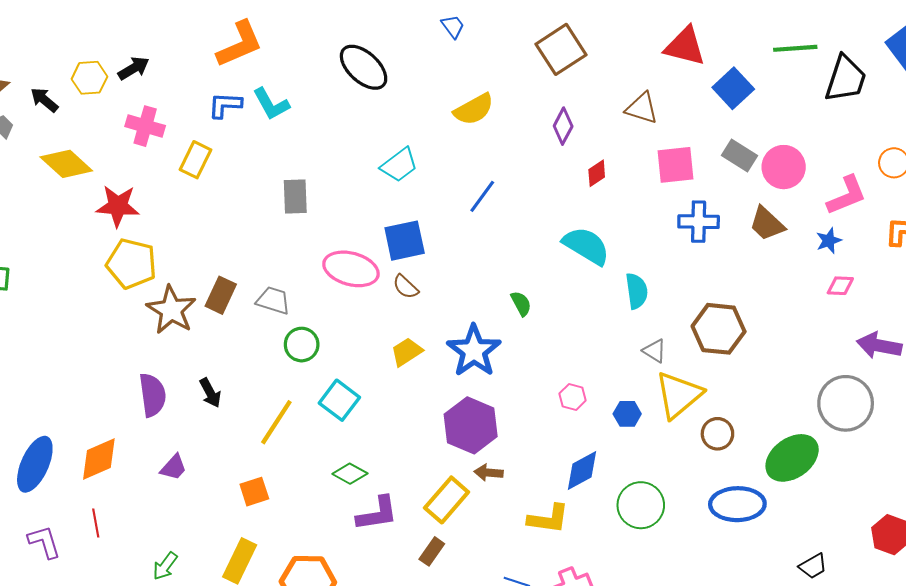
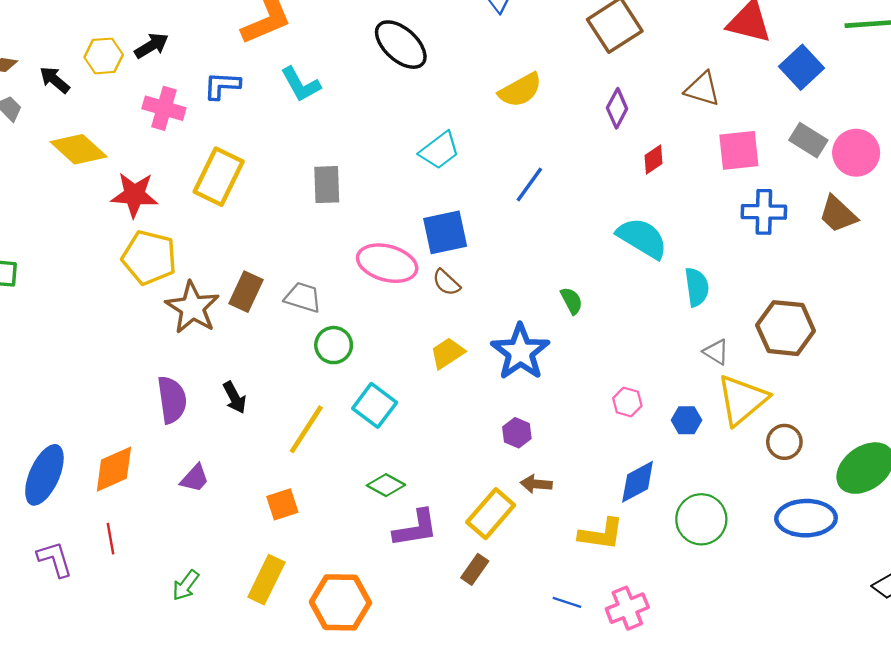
blue L-shape: (225, 105) -> (222, 86), moved
yellow rectangle: (196, 160) -> (219, 177), moved, size x1.4
purple hexagon: (471, 425) -> (517, 433), size x0.5

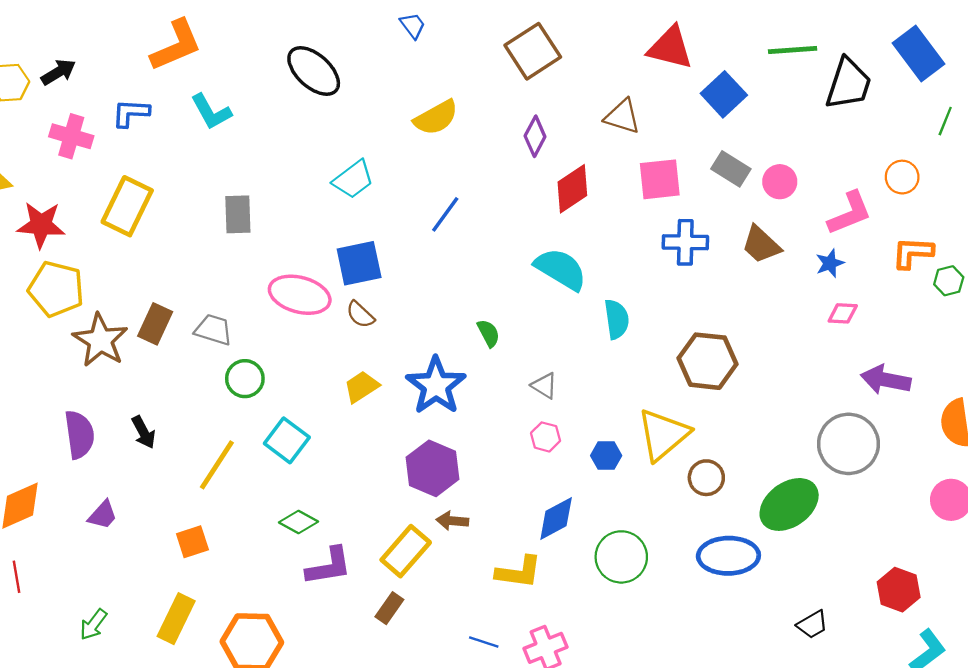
pink circle: (856, 153) -> (780, 182), size x0.7
red diamond: (653, 160) -> (572, 189), size x1.6
gray triangle: (716, 352) -> (544, 386), moved
purple hexagon: (517, 433) -> (432, 468), size x1.8

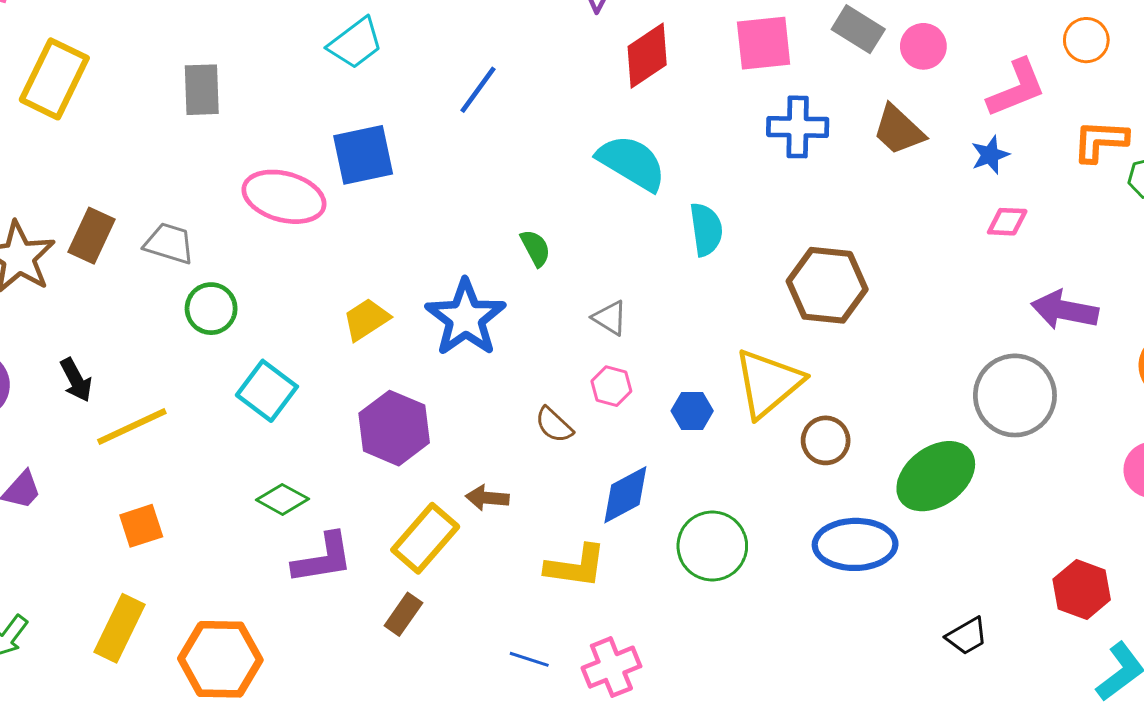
brown semicircle: (360, 315) -> (554, 425), moved
yellow line: (217, 465) -> (132, 427), moved, turned 32
purple hexagon: (432, 468) -> (394, 428), moved

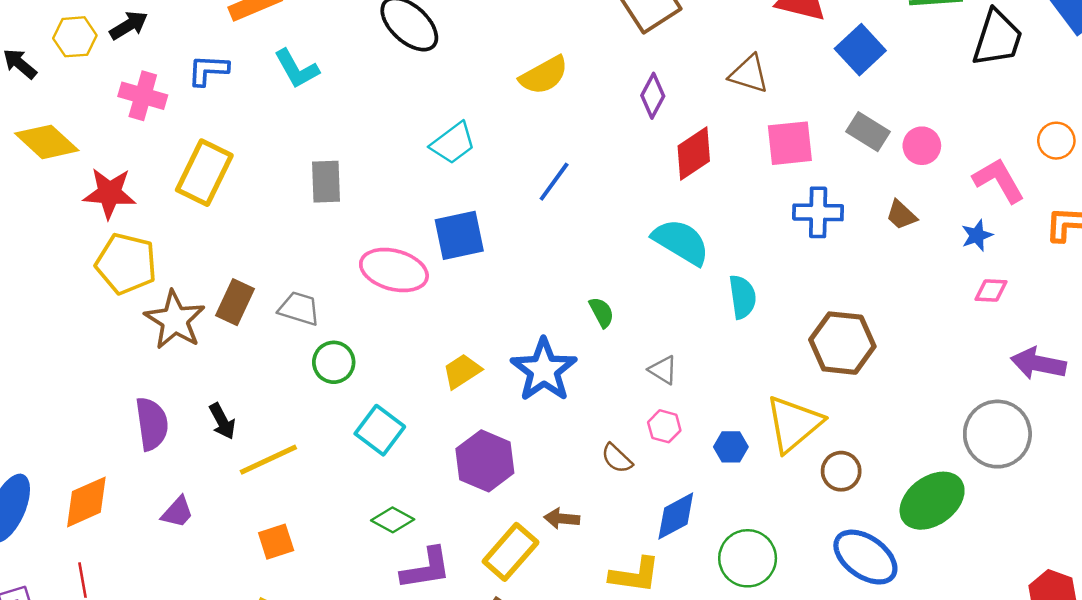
pink L-shape: (1016, 88) -> (999, 180), turned -98
brown trapezoid: (899, 130) -> (901, 215), size x0.7
blue ellipse: (855, 544) -> (865, 557), turned 36

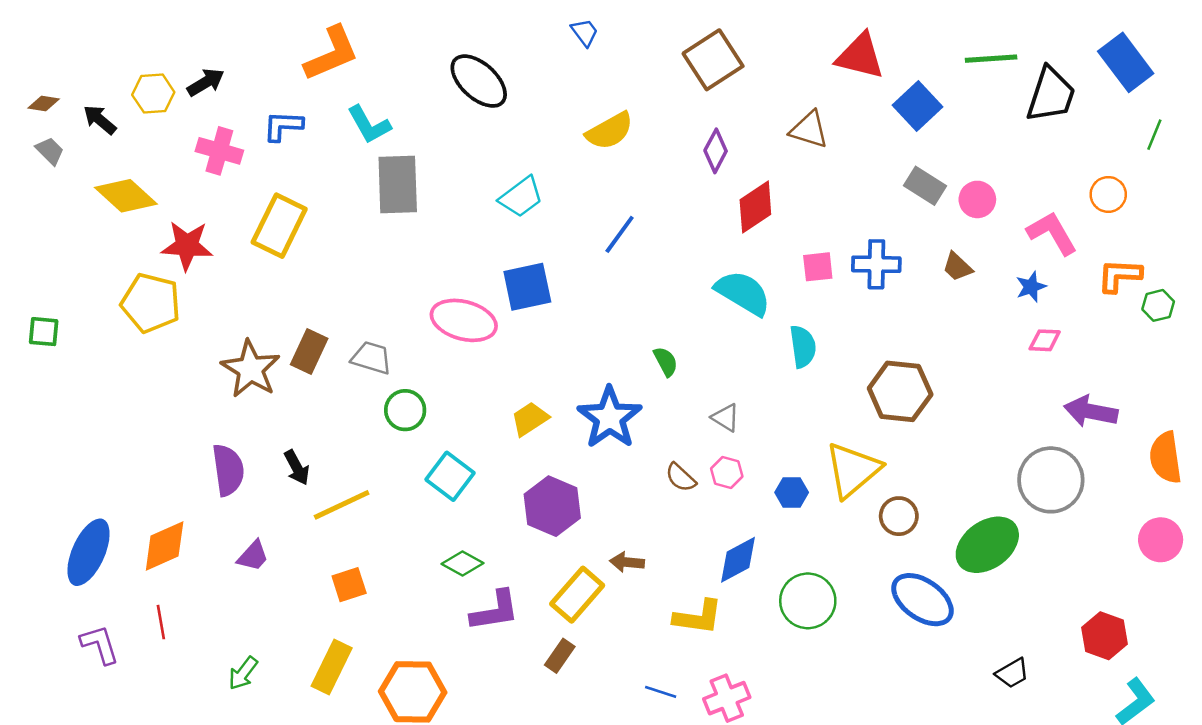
pink square: (790, 143) -> (818, 267), moved, size x0.7
gray rectangle: (326, 182) -> (398, 184), moved, size x1.4
yellow pentagon: (126, 264) -> (151, 303), moved
brown semicircle: (617, 458) -> (681, 477), moved

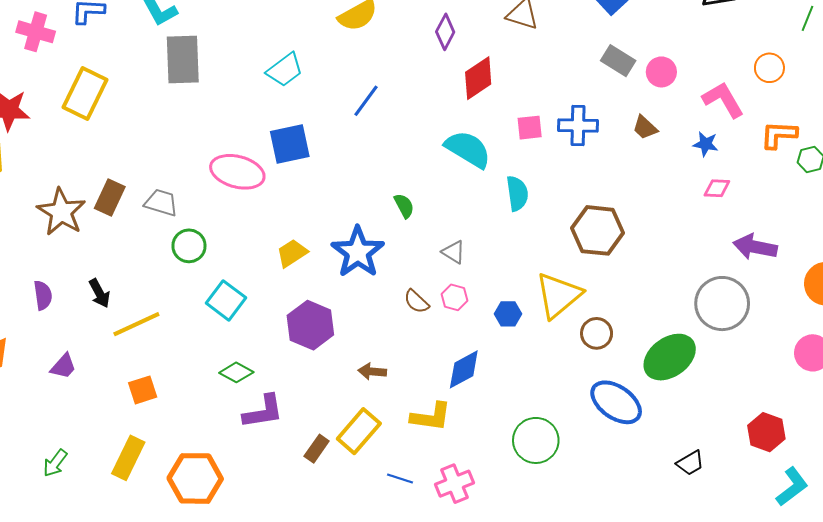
blue star: (1031, 287) -> (706, 144), turned 30
purple semicircle: (228, 470) -> (43, 295), size x0.7
yellow rectangle: (577, 595) -> (359, 431), moved
green circle: (808, 601) -> (536, 440), moved

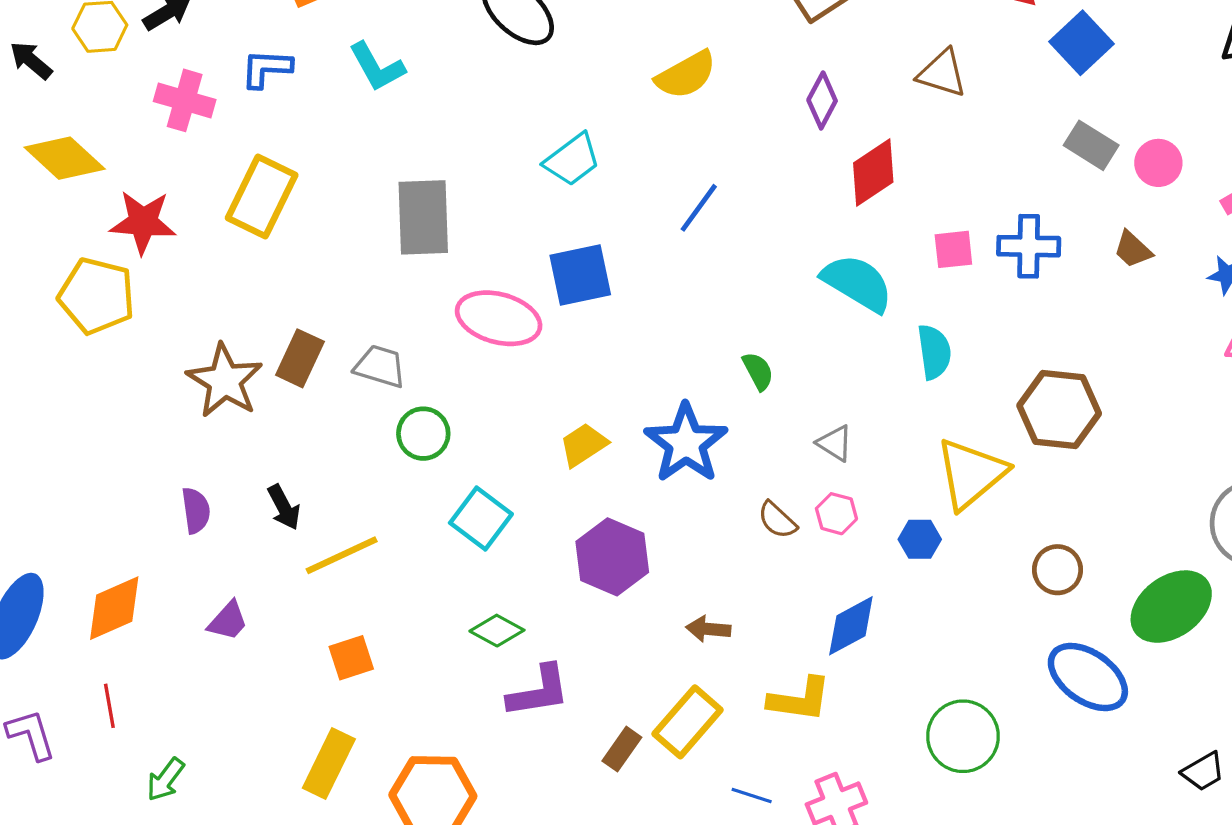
gray rectangle: (183, 60) -> (423, 217), moved
yellow triangle: (558, 295) -> (971, 474), moved
green arrow: (55, 463) -> (165, 779), moved

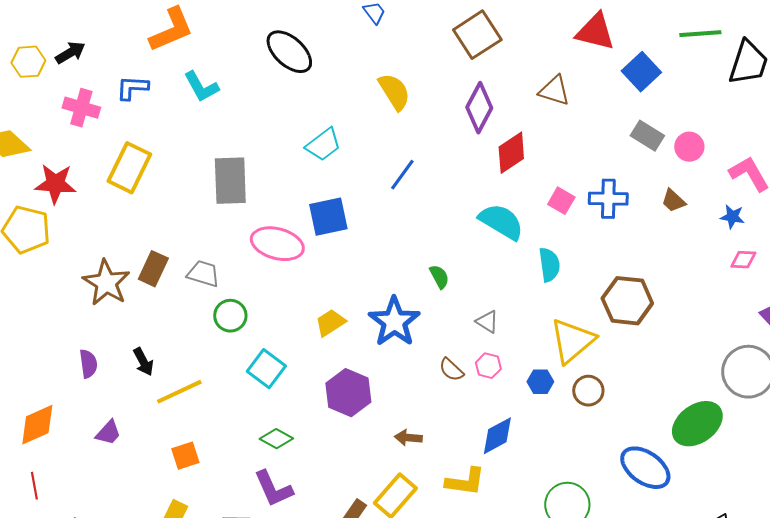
yellow semicircle: (686, 75) -> (394, 92), turned -93
purple diamond: (822, 100) -> (479, 108), size x1.4
pink square: (953, 249) -> (561, 201), turned 36
brown circle: (1057, 570) -> (588, 391), moved
purple L-shape: (539, 691) -> (273, 489), moved, turned 75

